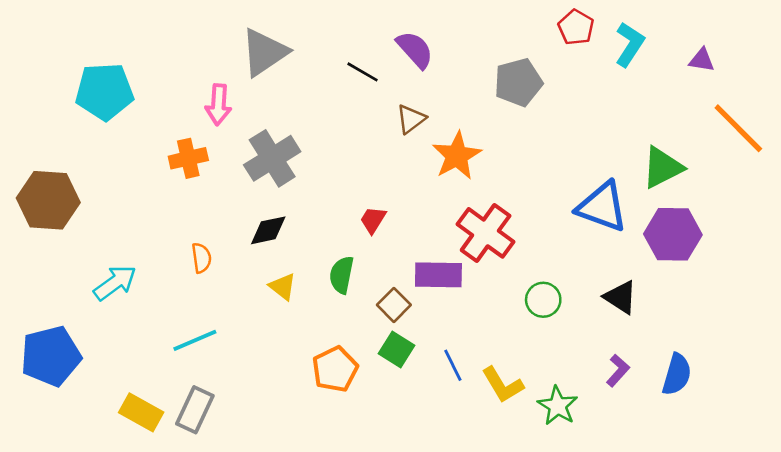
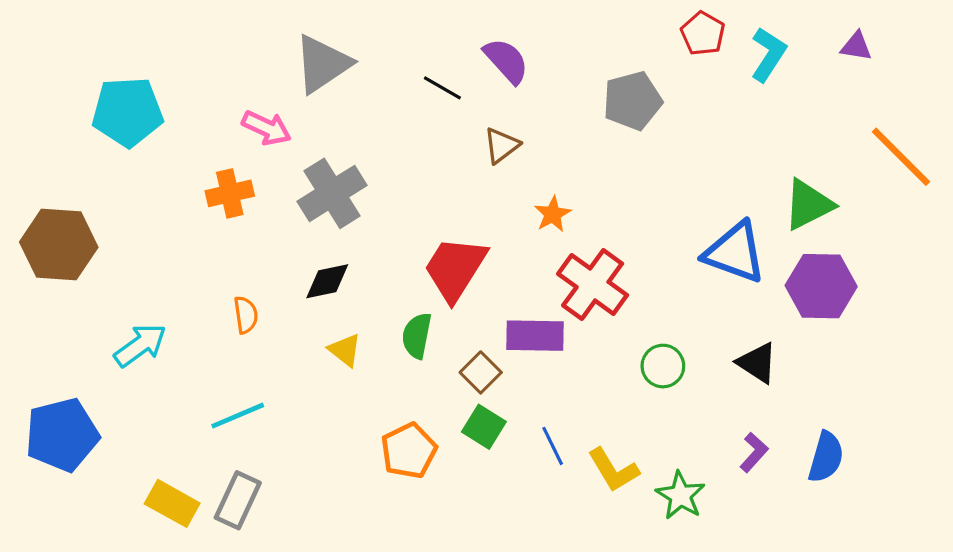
purple triangle: (702, 60) -> (856, 46), moved
pink arrow: (218, 105) -> (267, 128), turned -69
orange star: (457, 156) -> (553, 214), moved, size x0.6
red trapezoid: (373, 220) -> (455, 269), size x2.0

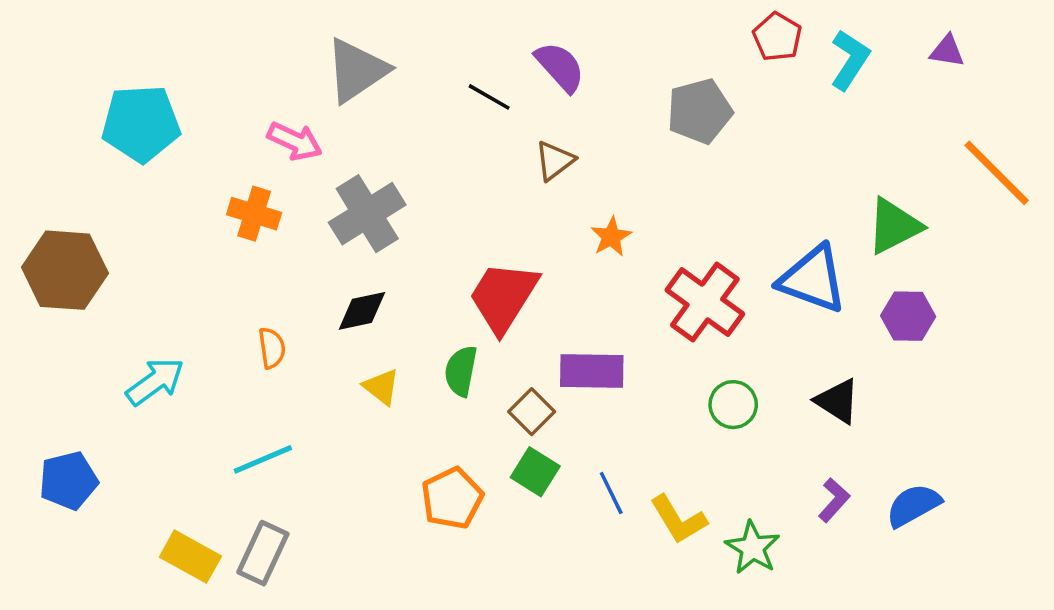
orange cross: (230, 193) -> (254, 214), turned 30
red cross: (593, 285) -> (705, 302), moved
purple hexagon: (821, 286) -> (908, 316), size x0.7
blue pentagon: (62, 435) -> (68, 481), size x0.7
blue semicircle: (826, 457) -> (913, 505), turned -135

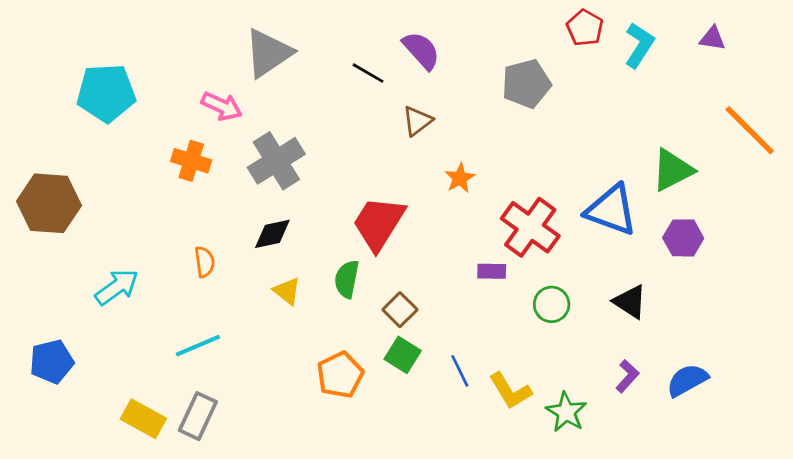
purple rectangle: (592, 371) -> (492, 271), moved, size x0.6

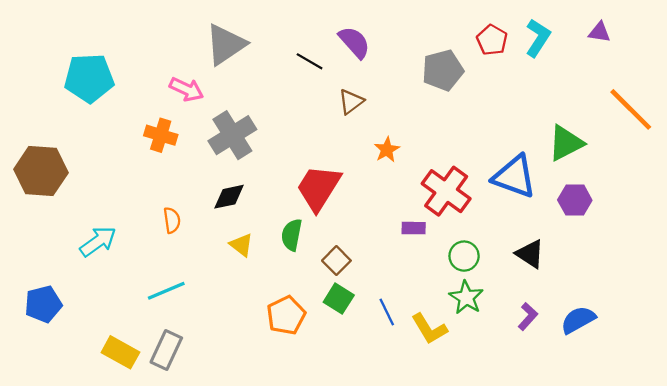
red pentagon: (585, 28) -> (492, 40), moved
green star: (566, 412) -> (466, 297), moved

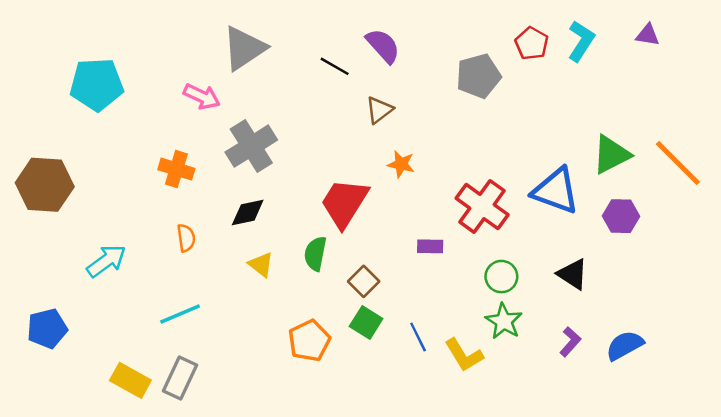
orange line: (631, 109) -> (678, 163), moved
orange cross: (161, 135) -> (176, 169), moved
orange star: (387, 150) -> (401, 164), moved, turned -30
purple rectangle: (414, 228) -> (430, 246), moved

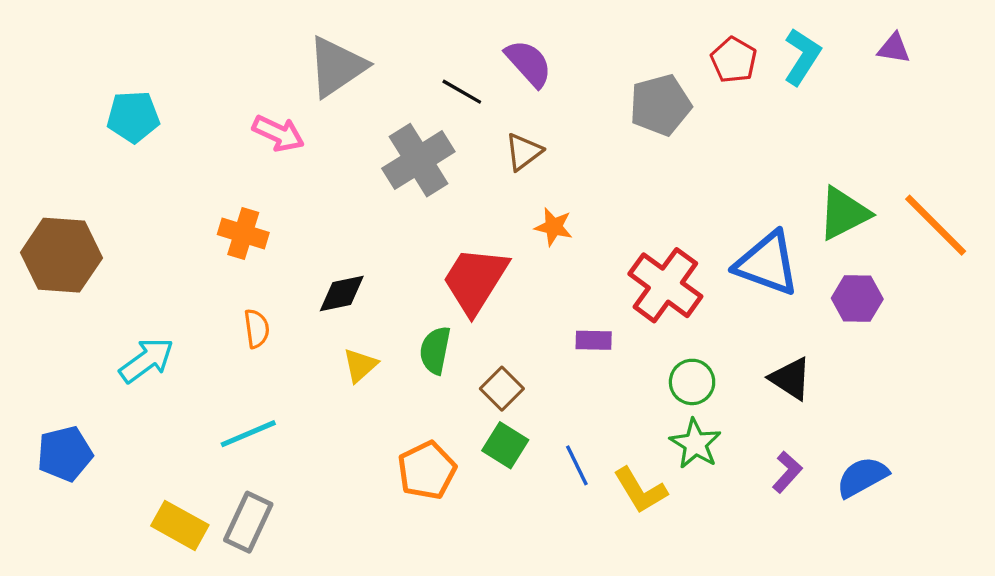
cyan pentagon: (97, 84) -> (133, 117), size x0.7
gray cross: (251, 146) -> (418, 160), moved
yellow triangle: (261, 264) -> (360, 365), turned 40

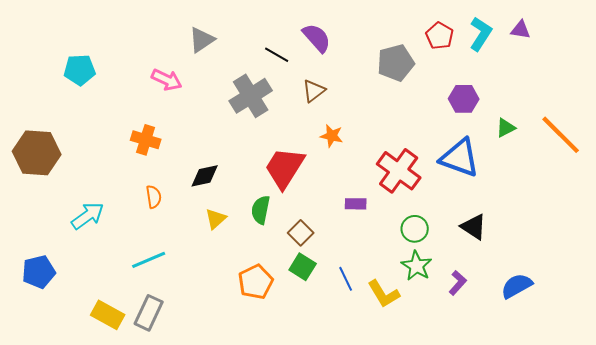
purple triangle: (894, 48) -> (521, 30), moved
gray triangle: (337, 67) -> (202, 40), size x0.7
green triangle: (844, 213) -> (506, 128), size x0.6
purple hexagon: (857, 299) -> (464, 99), moved
purple L-shape: (787, 472) -> (458, 283), moved

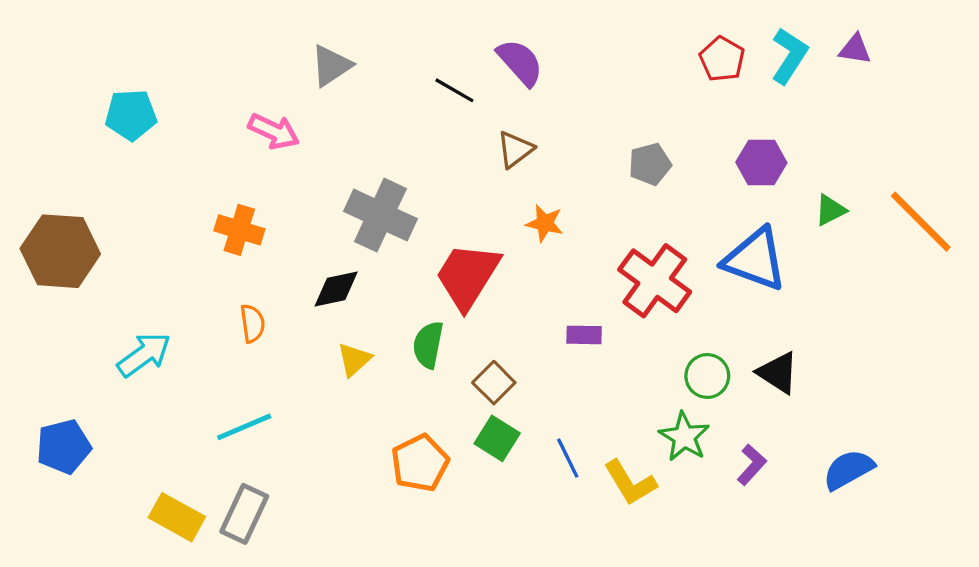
gray pentagon: (396, 63) -> (650, 164), moved, size x0.7
gray cross: (251, 96) -> (380, 215), moved, turned -33
green circle: (415, 229) -> (707, 376), moved

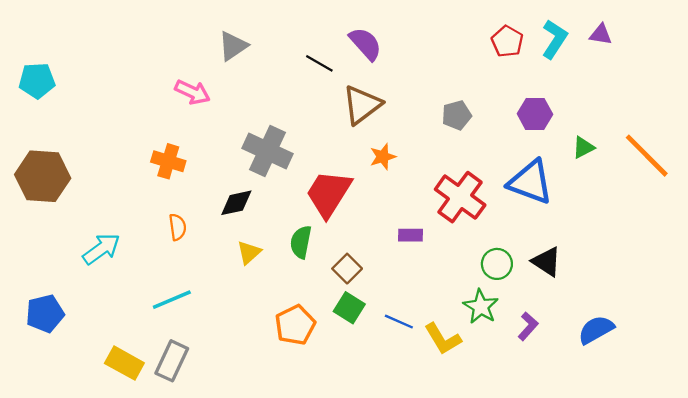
cyan pentagon: (131, 115) -> (37, 81), moved
brown triangle: (515, 149) -> (362, 105), size x1.5
orange star: (545, 223) -> (383, 157), turned -30
blue line: (568, 458) -> (399, 322), turned -40

